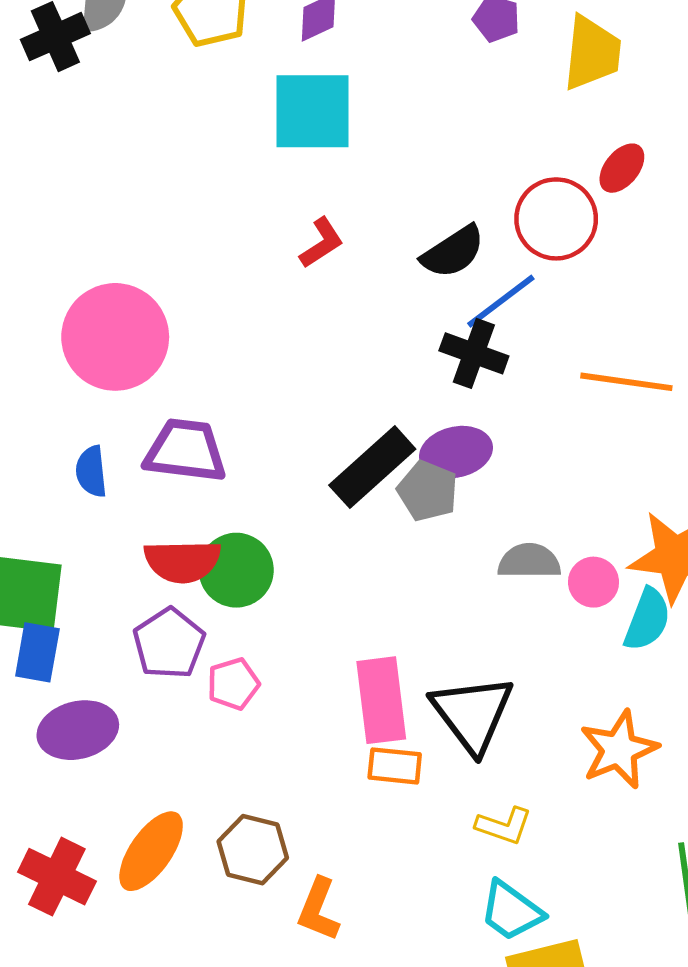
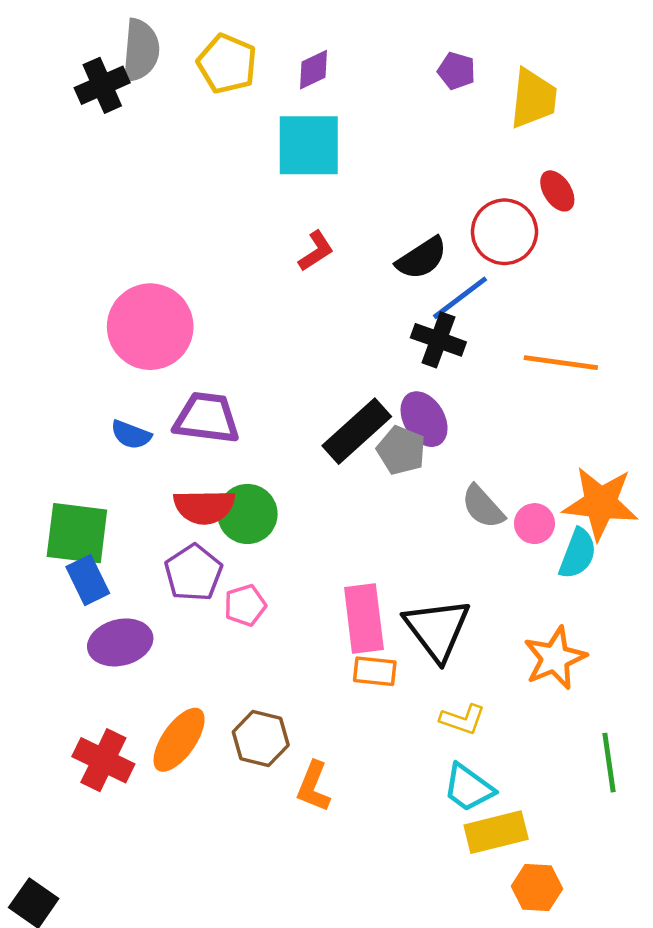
red ellipse: (622, 168) -> (557, 191), turned -72
purple ellipse: (456, 452) -> (424, 419), turned 72
blue semicircle: (91, 471) -> (131, 435), turned -63
gray semicircle: (529, 561) -> (483, 507), turned -132
blue rectangle: (37, 652) -> (88, 580), turned -36

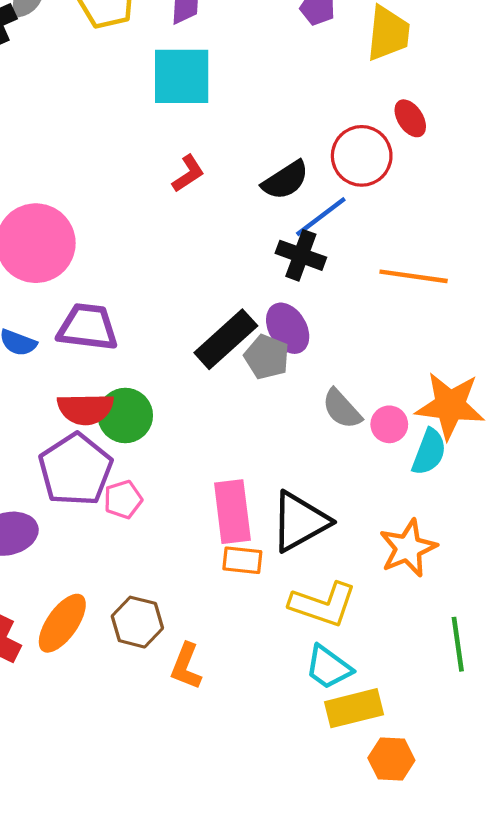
purple pentagon: (193, 573) -> (76, 470), size x1.4
black triangle: (437, 629) -> (300, 522), turned 38
yellow L-shape: (462, 719) -> (323, 604), size x1.6

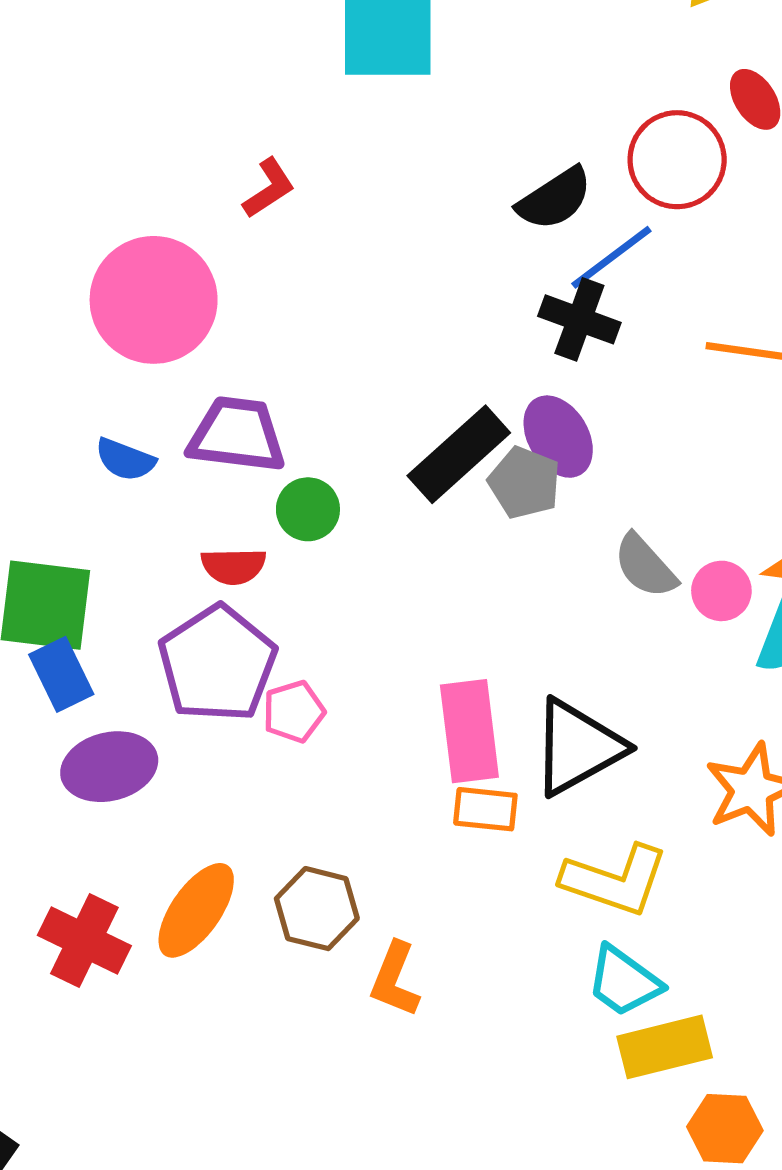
red L-shape: (188, 174) -> (269, 188), moved
red semicircle: (85, 409) -> (233, 566), size x0.7
green circle: (125, 415) -> (308, 509), moved, size x0.7

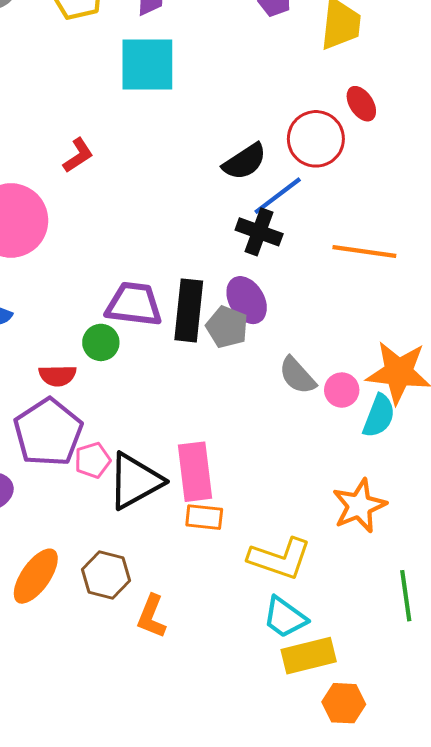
purple trapezoid: (237, 435) -> (134, 304), moved
black rectangle: (459, 454) -> (189, 310), turned -42
black triangle: (578, 747) -> (135, 481), moved

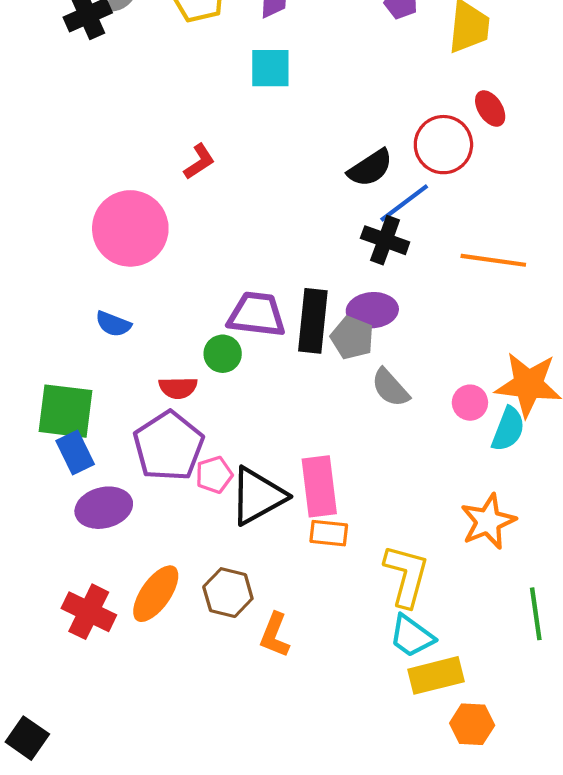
cyan square: (147, 64) -> (270, 68), size x0.7
purple ellipse: (247, 300) -> (372, 310), turned -63
gray semicircle: (297, 376) -> (390, 388), moved
yellow L-shape: (280, 558) -> (406, 576), turned -94

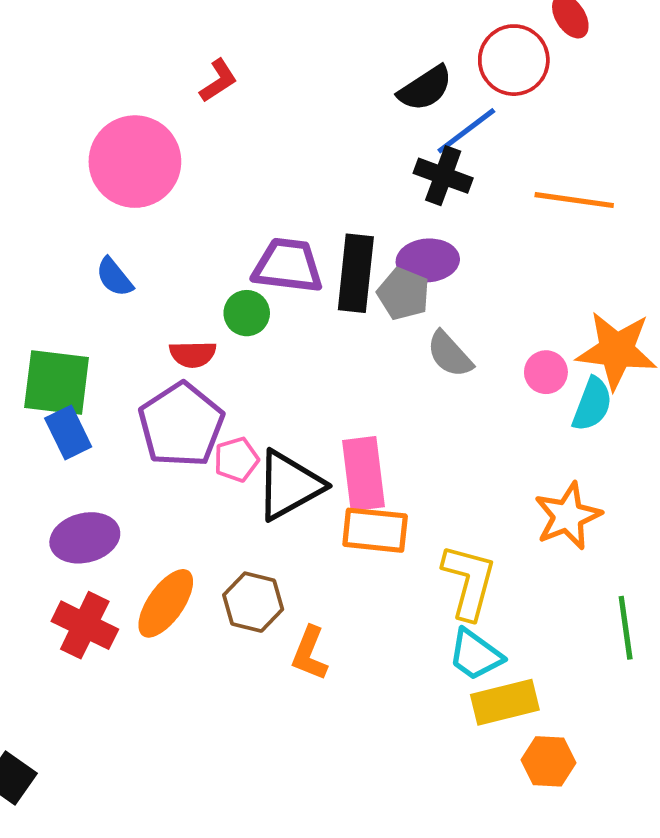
blue semicircle: (113, 324) -> (114, 277), turned 30
purple ellipse: (104, 508) -> (85, 538), moved
orange rectangle: (329, 533) -> (375, 530), size x1.4

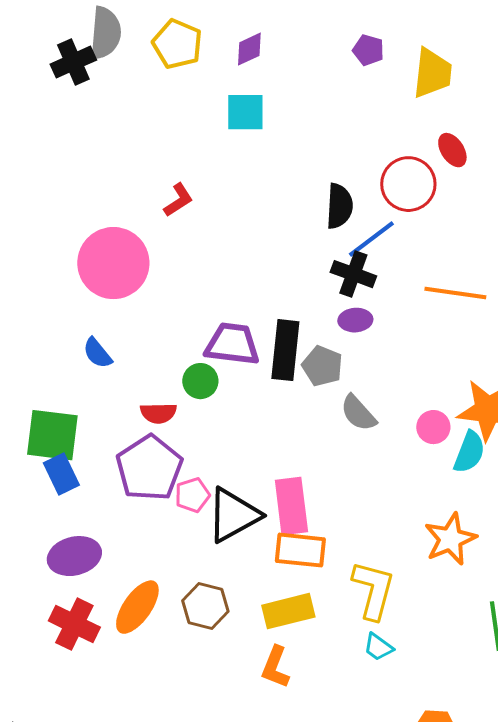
black semicircle: (425, 88) -> (339, 206), turned -54
purple ellipse: (428, 260) -> (355, 320), moved, size x0.7
orange L-shape: (310, 653) -> (275, 667), moved
cyan trapezoid: (475, 655) -> (378, 647), size x0.7
yellow rectangle: (505, 702) -> (288, 611), moved

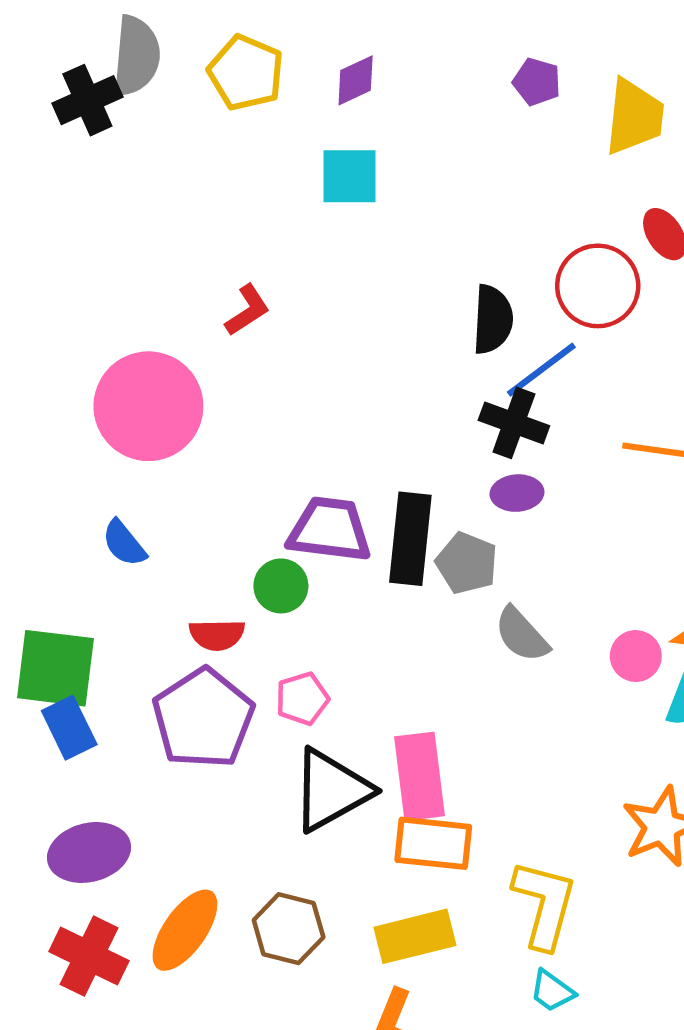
pink pentagon: (192, 495) -> (302, 699), moved

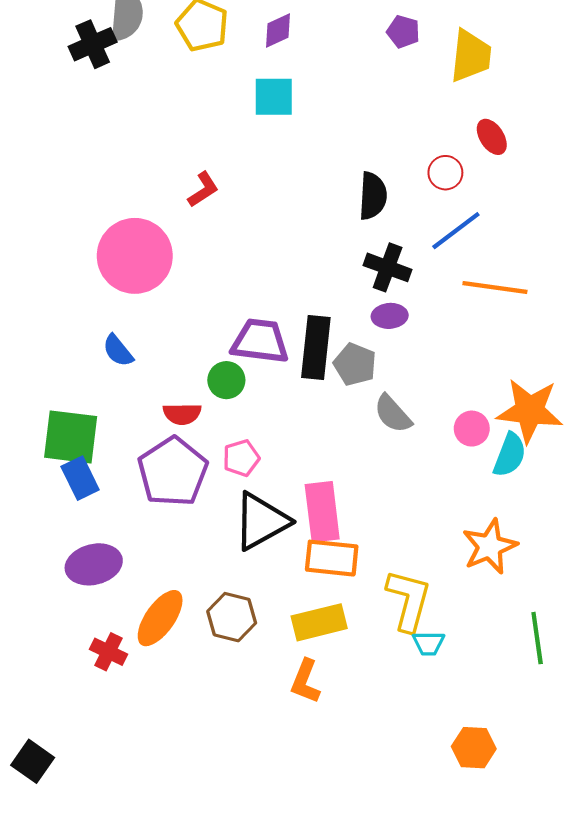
red circle: (598, 286) -> (445, 173), size x0.6
blue line: (541, 370) -> (456, 231), moved
red cross: (89, 956) -> (108, 652), moved, size x0.7
cyan trapezoid: (552, 991) -> (429, 643), moved, turned -36

